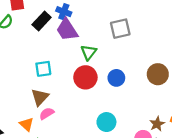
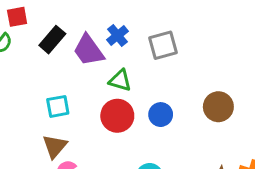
blue cross: (64, 12) -> (117, 35), moved, turned 32
green triangle: (89, 52) -> (120, 80), turned -49

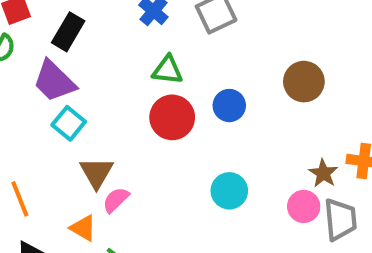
purple trapezoid: (89, 50) -> (54, 81), moved
cyan square: (58, 106) -> (69, 123), moved, turned -30

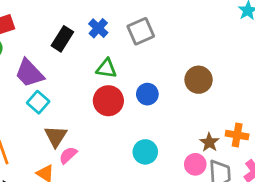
black rectangle: (68, 32) -> (62, 39), moved

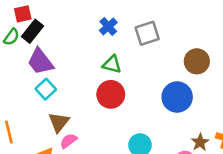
black rectangle: (62, 39) -> (32, 31), moved
brown circle: (199, 80) -> (197, 61), moved
blue circle: (147, 94) -> (177, 97), moved, size x1.5

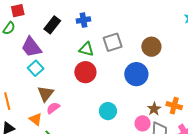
blue cross: (108, 26) -> (83, 20), turned 32
black rectangle: (32, 31) -> (52, 25), moved
gray square: (147, 33) -> (113, 42), moved

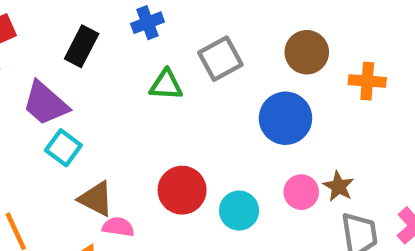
red circle: (85, 72) -> (182, 190), moved
brown triangle: (46, 94) -> (96, 199), turned -30
orange cross: (174, 106) -> (367, 81), moved
pink semicircle: (53, 108) -> (118, 227), turned 56
pink circle: (143, 123) -> (301, 192), moved

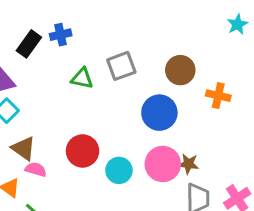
blue cross: (147, 23) -> (61, 35), moved
brown star: (339, 186) -> (188, 164), turned -30
pink circle: (301, 192) -> (163, 164), size x1.5

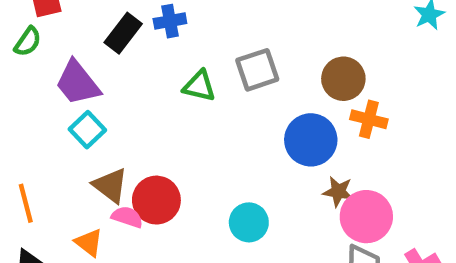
orange cross: (218, 96) -> (369, 119), moved
red circle: (83, 151) -> (156, 200), moved
pink circle: (163, 164) -> (366, 217), moved
brown star: (188, 164) -> (338, 192), moved

